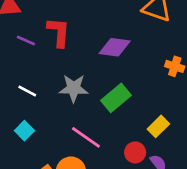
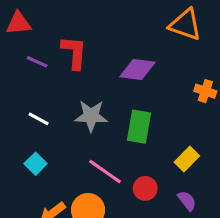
green rectangle: (116, 98) -> (139, 127), turned -40
red circle: (135, 152) -> (145, 188), moved

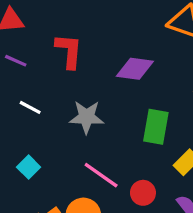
purple line: (37, 62) -> (16, 61), moved
white line: (39, 119) -> (30, 107), moved
green rectangle: (139, 127) -> (156, 127), moved

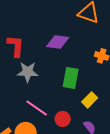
red L-shape: (69, 51) -> (16, 46), moved

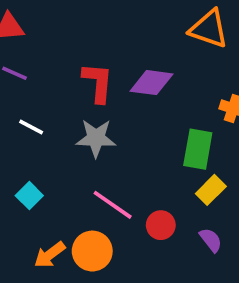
red L-shape: (16, 46) -> (98, 83), moved
green rectangle: (71, 78) -> (198, 149), moved

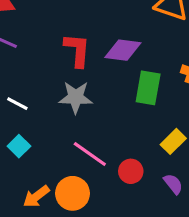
white line: (31, 127) -> (17, 104), moved
green rectangle: (198, 149) -> (148, 88), moved

